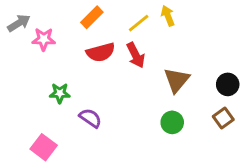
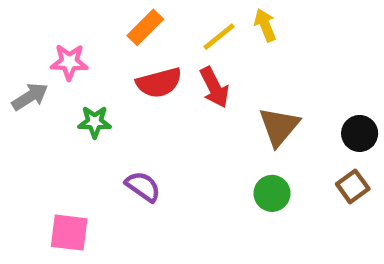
gray arrow: (19, 23) -> (30, 97), moved
green star: (60, 93) -> (95, 122), moved
pink square: (44, 147) -> (69, 233), turned -30

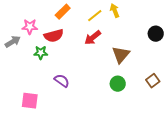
red semicircle: (159, 83) -> (54, 36), moved
red arrow: (214, 87) -> (93, 38), turned 78
black circle: (360, 133) -> (156, 34), moved

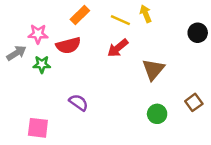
yellow line: (95, 16) -> (120, 20), turned 63
black circle: (156, 34) -> (198, 33), moved
green star: (41, 53) -> (42, 64), moved
green circle: (118, 84) -> (157, 114), moved

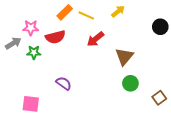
yellow arrow: (146, 14) -> (118, 11), turned 72
yellow line: (120, 20) -> (86, 15), moved
brown square: (194, 102) -> (159, 98), moved
green circle: (157, 114) -> (130, 83), moved

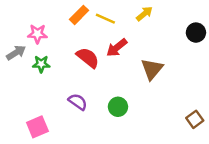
red semicircle: (55, 37) -> (88, 58), moved, turned -126
green circle: (130, 83) -> (118, 107), moved
pink square: (31, 104) -> (37, 127), turned -30

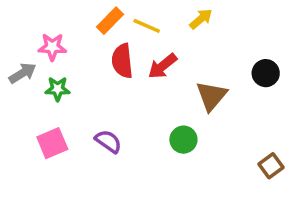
black circle: (196, 33) -> (266, 73), moved
red semicircle: (88, 58) -> (122, 61), moved, turned -135
green circle: (118, 107) -> (183, 140), moved
pink square: (37, 127) -> (52, 143), moved

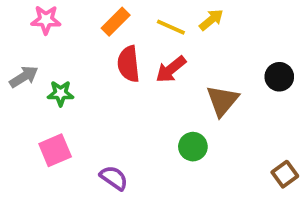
yellow line: (147, 26) -> (171, 27), moved
pink star: (52, 47) -> (46, 20), moved
purple semicircle: (108, 141) -> (114, 178), moved

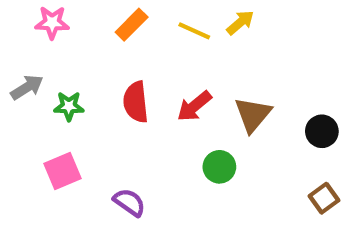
red semicircle: (129, 64) -> (136, 102), moved
red arrow: (171, 69) -> (194, 106), moved
black circle: (279, 77) -> (322, 131), moved

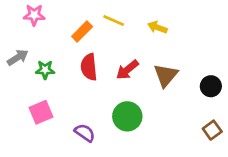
yellow arrow: (240, 23) -> (157, 27), moved, turned -120
orange rectangle: (132, 25) -> (82, 31), moved
yellow line: (194, 31) -> (114, 20), moved
green circle: (219, 167) -> (127, 116), moved, size x1.4

